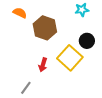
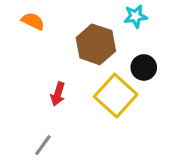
brown hexagon: (45, 28) -> (96, 44), moved
red arrow: (43, 65) -> (58, 94), moved

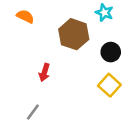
cyan star: (135, 16) -> (104, 13), turned 30
yellow square: (116, 96) -> (109, 85), moved, size x0.7

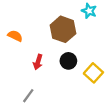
orange semicircle: (25, 16) -> (15, 36), moved
black circle: (111, 52) -> (68, 61), moved

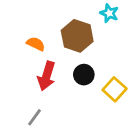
orange semicircle: (15, 36) -> (36, 44), moved
red arrow: (38, 62) -> (46, 76), size x1.5

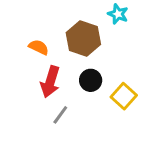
gray line: (34, 117) -> (60, 115), moved

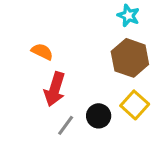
brown hexagon: (83, 39) -> (130, 58), moved
black circle: (91, 80) -> (99, 116), moved

